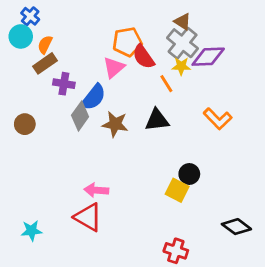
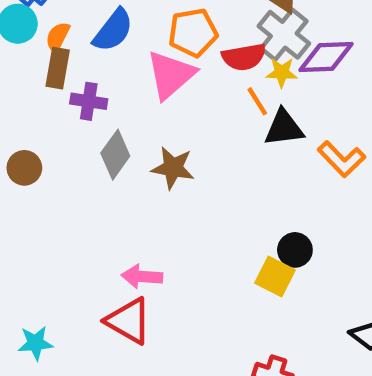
red semicircle: (143, 57) -> (244, 57), moved, turned -65
brown rectangle: (45, 63) -> (58, 68), turned -45
pink triangle: (114, 67) -> (171, 75), size x1.4
blue semicircle: (94, 97) -> (113, 30), moved
black triangle: (157, 120) -> (284, 128), moved

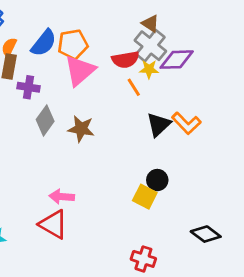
orange pentagon: (193, 33) -> (73, 44), moved
black triangle: (284, 128) -> (159, 125), moved, turned -36

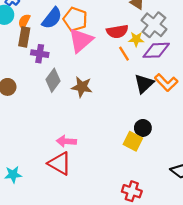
orange pentagon: (73, 44) -> (75, 19), turned 30
gray cross: (150, 46) -> (154, 25), moved
purple diamond: (177, 60) -> (156, 50), moved

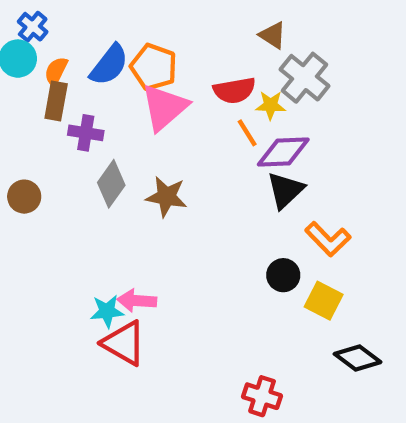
purple diamond: (156, 50) -> (283, 152), moved
orange L-shape: (166, 82) -> (328, 239), moved
yellow square: (133, 141) -> (324, 301), moved
cyan star: (13, 175) -> (107, 311), moved

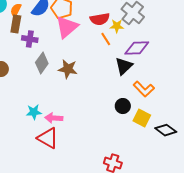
purple diamond: (283, 152) -> (137, 48), moved
cyan star: (107, 311) -> (34, 112), moved
black diamond: (358, 358) -> (166, 130), moved

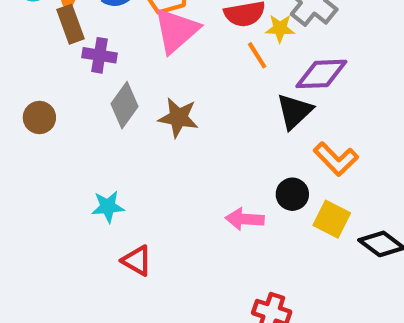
brown rectangle: (16, 24) -> (71, 24), turned -30
pink arrow: (54, 118) -> (245, 219), moved
red triangle: (48, 138) -> (137, 261), size x0.7

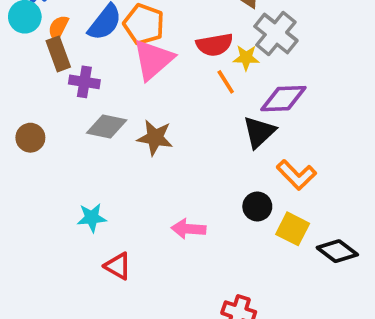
gray diamond: (124, 105) -> (107, 127), turned 66
pink arrow: (245, 219) -> (188, 229), moved

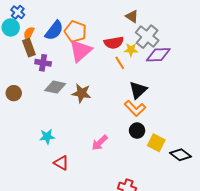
purple diamond: (283, 99) -> (158, 55), moved
orange L-shape: (296, 175) -> (135, 108), moved
pink arrow: (188, 229) -> (100, 143), turned -48

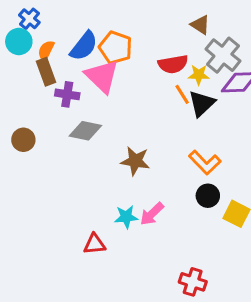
pink triangle: (80, 51) -> (102, 76), moved, turned -35
black triangle: (138, 90) -> (202, 103), moved
brown star: (81, 93) -> (135, 161), moved
cyan star: (47, 137) -> (126, 217), moved
red triangle: (61, 163) -> (94, 244), turned -35

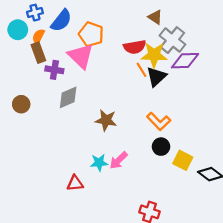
blue cross: (29, 19) -> (35, 13), moved, turned 35
blue semicircle: (84, 46) -> (61, 21), moved
yellow star: (199, 75) -> (154, 55), size x1.6
gray diamond: (85, 131) -> (68, 97), turned -35

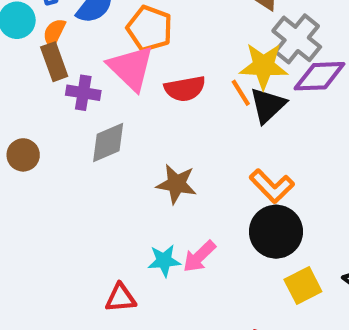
red semicircle: (135, 47) -> (185, 89), moved
black circle: (161, 147) -> (276, 232), size x1.6
yellow square: (183, 160) -> (303, 286), moved, turned 36

